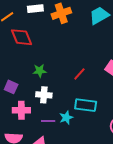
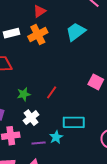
red line: (79, 74) -> (52, 92), moved
white cross: (44, 95) -> (31, 118), turned -35

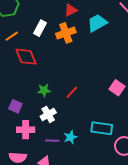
cyan trapezoid: (76, 32) -> (97, 23), moved
white rectangle: (12, 33) -> (40, 28), turned -56
cyan rectangle: (74, 122) -> (102, 128), moved

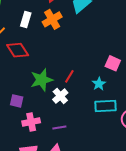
green star: (44, 90) -> (42, 80), size x1.6
white cross: (48, 114) -> (60, 96), moved
cyan star: (70, 137) -> (99, 84), moved

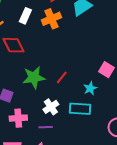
white cross: (60, 96) -> (51, 107), moved
cyan rectangle: (105, 106) -> (80, 109), moved

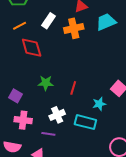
green star: (34, 77) -> (46, 83), size x0.7
red line: (62, 77) -> (73, 88), turned -32

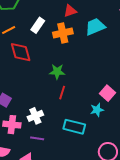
green star: (46, 83) -> (57, 72), moved
cyan star: (99, 104) -> (97, 110), moved
white cross: (57, 115) -> (35, 116), moved

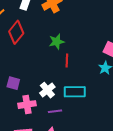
red diamond: (21, 52) -> (16, 32), turned 70
cyan rectangle: (74, 127) -> (75, 92), moved

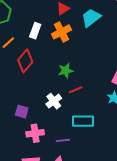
red line: (67, 60) -> (76, 90), turned 64
white cross: (47, 90) -> (54, 101), moved

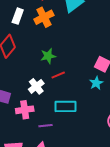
pink cross: (35, 133) -> (25, 110), moved

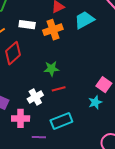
white rectangle: (18, 16) -> (27, 25), turned 70
cyan rectangle: (66, 106) -> (61, 121), turned -30

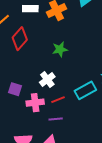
red line: (59, 89) -> (58, 100), moved
cyan rectangle: (61, 121) -> (85, 90), moved

